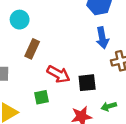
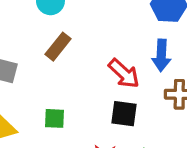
red arrow: (58, 74) -> (124, 73), moved

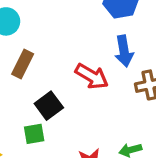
black square: (124, 114) -> (49, 106), moved, turned -32

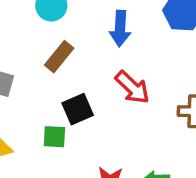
blue arrow: (124, 51) -> (120, 28), moved

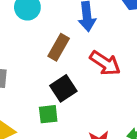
brown rectangle: (59, 57) -> (59, 47), moved

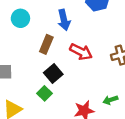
green square: (48, 114) -> (44, 93), turned -32

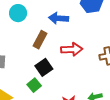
blue arrow: (64, 20) -> (58, 18), turned 102
red arrow: (81, 52) -> (72, 49), turned -35

